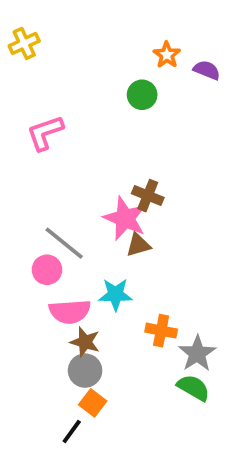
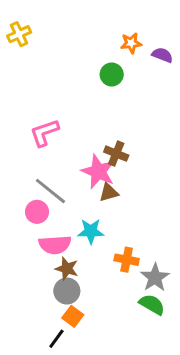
orange star: (167, 55) -> (131, 43), turned 30
pink L-shape: (45, 133) -> (44, 133), moved

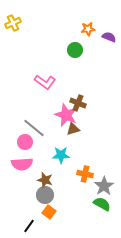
pink L-shape: (44, 133) -> (45, 82), moved, turned -125
pink semicircle: (55, 245) -> (22, 164), moved
black line: (56, 339) -> (29, 226), moved

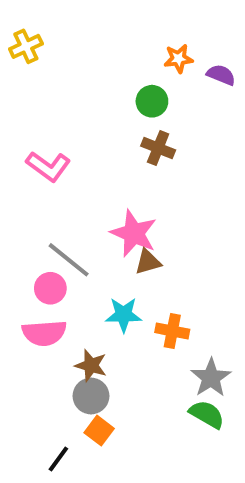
pink L-shape: (45, 82) -> (48, 166), moved
brown cross: (78, 103) -> (158, 148), moved
orange cross: (85, 174) -> (172, 331), moved

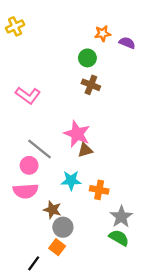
gray circle: (91, 396) -> (63, 227), moved

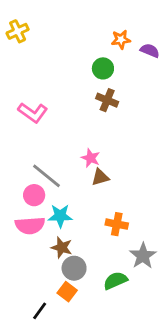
pink star: (77, 134) -> (91, 158), size x0.6
cyan star: (71, 181) -> (60, 216), moved
green semicircle: (119, 238) -> (115, 281), moved, turned -54

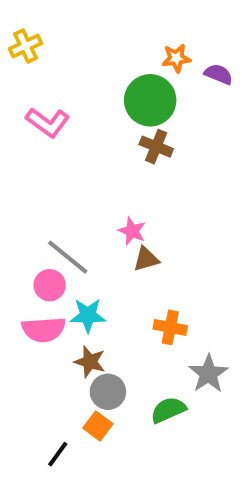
green circle: (103, 68) -> (150, 100), size x1.6
pink L-shape: (33, 113) -> (48, 122), moved

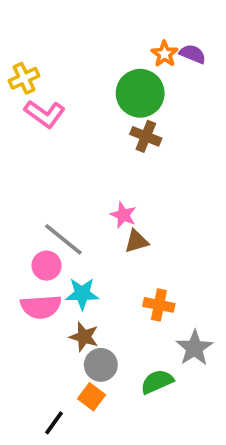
yellow cross: (26, 46) -> (24, 78), moved
orange star: (176, 58) -> (165, 54), turned -30
purple semicircle: (218, 74) -> (193, 54), moved

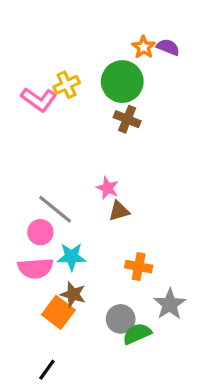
yellow cross: (24, 78) -> (67, 85), moved
gray circle: (101, 365) -> (121, 319), moved
orange square: (91, 397) -> (58, 312), moved, size x1.4

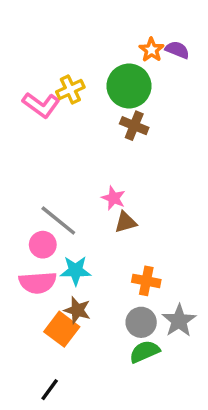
gray circle: (121, 319) -> (141, 322), moved

